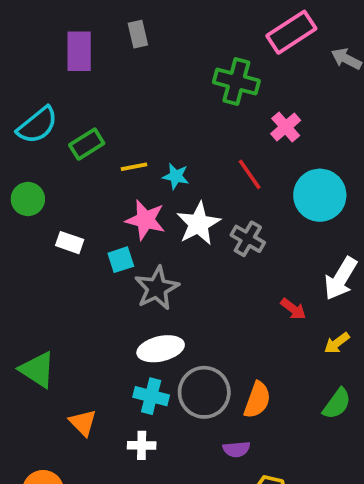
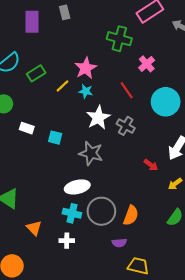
yellow line: (134, 167) -> (62, 86), turned -32
pink star: (145, 220) -> (86, 68), moved, turned 30
cyan square: (121, 260) -> (55, 138), turned 32
gray star: (157, 288) -> (91, 153), moved, turned -30

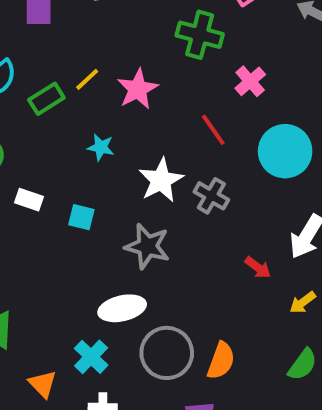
yellow line: (62, 86) -> (87, 79), moved
cyan star: (86, 91) -> (101, 147), moved
cyan cross: (72, 213) -> (91, 357), moved, turned 30

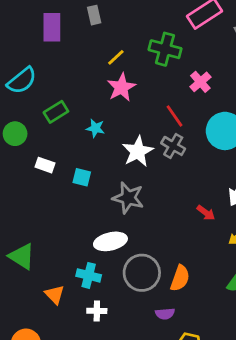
yellow line: (87, 79) -> (116, 57), moved
green rectangle: (46, 99) -> (56, 112), moved
gray cross: (211, 196) -> (173, 146), moved
cyan cross: (91, 357) -> (89, 275), turned -30

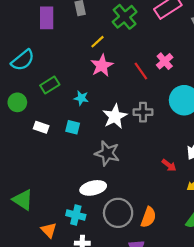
green cross: (165, 49) -> (125, 17), moved, turned 35
red line: (175, 116) -> (141, 71), moved
gray cross: (173, 146) -> (143, 112), turned -30
cyan square: (82, 177) -> (73, 127), moved

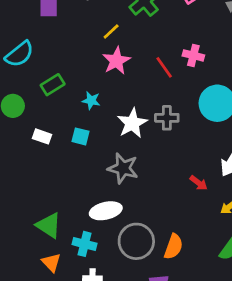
pink cross: (165, 61) -> (193, 55), turned -35
green triangle: (23, 200) -> (49, 225), moved

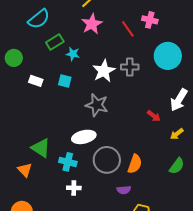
cyan semicircle: (19, 54) -> (39, 19), moved
green rectangle: (53, 85) -> (55, 42), moved
orange triangle: (51, 263) -> (25, 170), moved

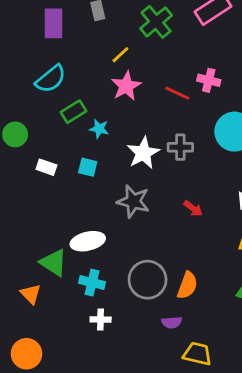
red line: (128, 29) -> (177, 93), turned -30
red arrow: (154, 116) -> (193, 208), moved
white ellipse: (84, 137) -> (88, 241), moved

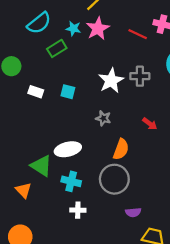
cyan star: (99, 129) -> (73, 29), moved
gray star: (133, 201) -> (103, 118), size x0.6
orange semicircle: (187, 285) -> (121, 149), moved

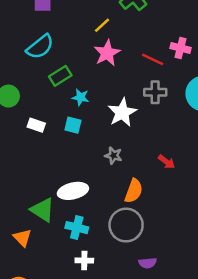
cyan star: (73, 29) -> (81, 97), moved
gray cross: (140, 76) -> (155, 92), moved

